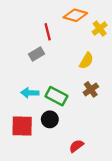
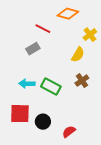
yellow cross: (100, 29) -> (90, 35), moved
red line: (48, 32) -> (43, 29), turned -49
black circle: (50, 119) -> (43, 122), moved

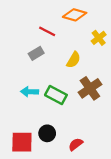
yellow semicircle: (78, 55) -> (73, 60), moved
brown cross: (82, 81) -> (90, 88), size x1.5
red square: (20, 114) -> (22, 142), moved

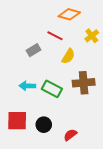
red line: (47, 31) -> (55, 36), moved
brown cross: (90, 88) -> (84, 83), turned 30
red square: (22, 142) -> (17, 121), moved

